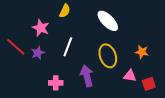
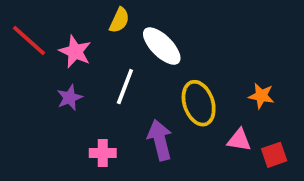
white ellipse: (108, 21) -> (162, 46), moved
red line: (16, 47) -> (29, 40), moved

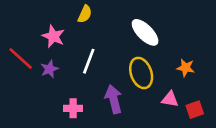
red line: (29, 40) -> (21, 59), moved
white ellipse: (162, 46) -> (145, 32), moved

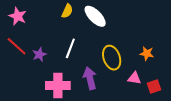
white ellipse: (145, 32) -> (95, 16), moved
pink star: (53, 36) -> (18, 16), moved
pink cross: (73, 108) -> (58, 86), size x1.6

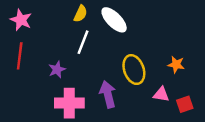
red line: (17, 46) -> (20, 56), turned 55
white line: (70, 48) -> (83, 42), moved
purple star: (39, 54) -> (57, 70), moved

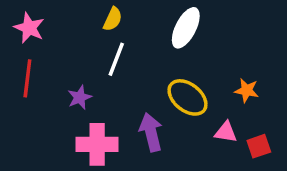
white ellipse: (114, 20) -> (186, 28), moved, turned 72
yellow ellipse: (134, 70) -> (188, 97), turned -32

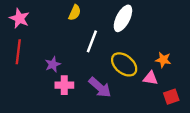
white line: (116, 59) -> (92, 41), moved
purple arrow: (151, 132) -> (100, 87), turned 145
pink triangle: (226, 132) -> (151, 78), moved
pink cross: (97, 144) -> (64, 85), moved, size x0.7

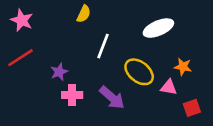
white ellipse: (123, 18) -> (158, 28), moved, turned 40
red line: (18, 52) -> (21, 58), turned 50

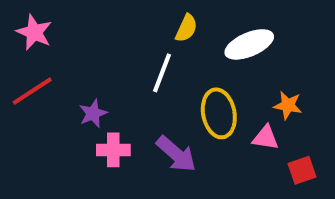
yellow semicircle: (84, 14) -> (186, 28), moved
yellow ellipse: (139, 72) -> (219, 113), turned 40

